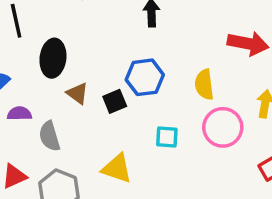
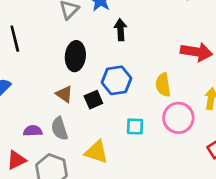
black ellipse: (53, 58) -> (75, 56), moved
purple semicircle: (19, 114) -> (33, 131), moved
gray semicircle: (49, 136) -> (59, 129), moved

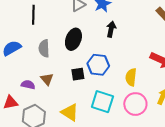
brown triangle: (64, 94) -> (47, 79), moved
cyan square: (135, 126) -> (102, 102), size x1.6
gray semicircle: (59, 129) -> (44, 48), moved

